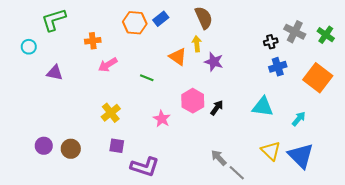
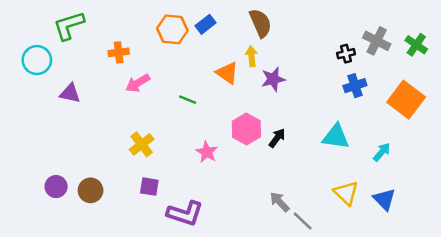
cyan circle: (29, 47) -> (37, 60), size x1.5
purple star: (214, 62) -> (273, 79), turned -30
blue triangle: (301, 156) -> (384, 199), size x0.7

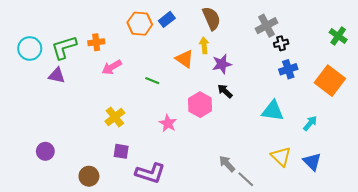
green L-shape: (69, 26) -> (64, 47), moved
gray cross: (377, 41) -> (266, 26), moved, turned 35
black arrow: (277, 138) -> (225, 91), moved, turned -84
brown circle: (91, 190) -> (89, 176), moved

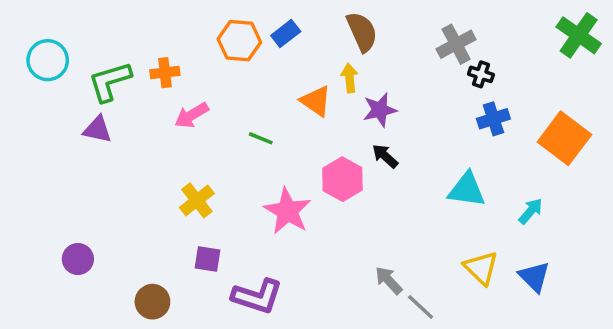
green cross: (338, 36) -> (579, 35), moved, size x1.4
black cross: (281, 43) -> (481, 74), turned 32
cyan circle: (30, 48) -> (48, 60), moved
pink star: (168, 123) -> (287, 211), size x1.5

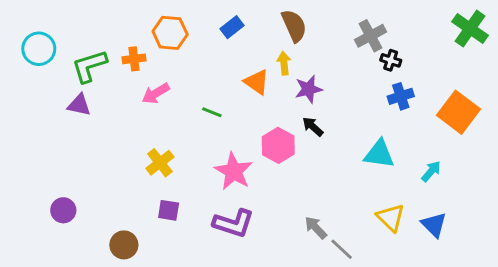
orange hexagon: (239, 41) -> (170, 33), moved
purple L-shape: (257, 296) -> (233, 223), moved

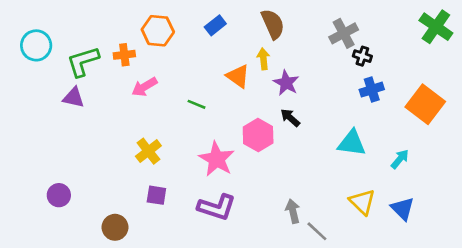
purple star: (308, 89) -> (286, 83), turned -30
gray arrow: (316, 228) -> (293, 211), turned 30

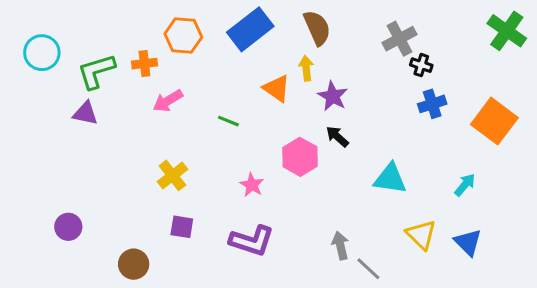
blue rectangle: (215, 25) -> (250, 29), size x1.8
cyan triangle: (352, 143) -> (390, 179), moved
pink star: (217, 159) -> (252, 185), size x0.6

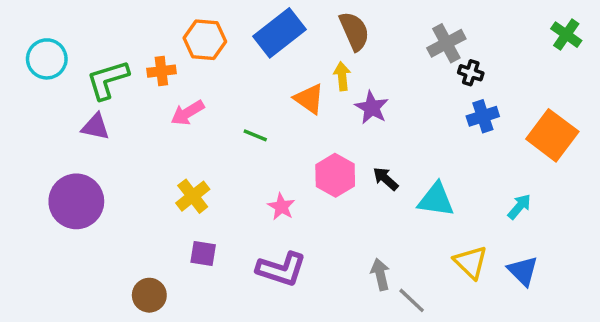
green cross: (507, 31) -> (566, 35), size x0.7
black arrow: (337, 137) -> (386, 179), moved
purple circle: (68, 227) -> (76, 201), moved, size x1.8

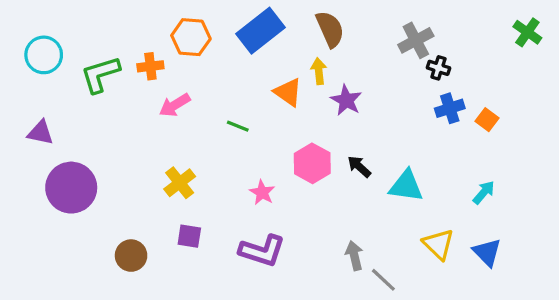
purple triangle: (95, 127) -> (40, 133), moved
orange square: (552, 135) -> (487, 120), moved, size x0.5
brown circle: (149, 295) -> (131, 256), moved

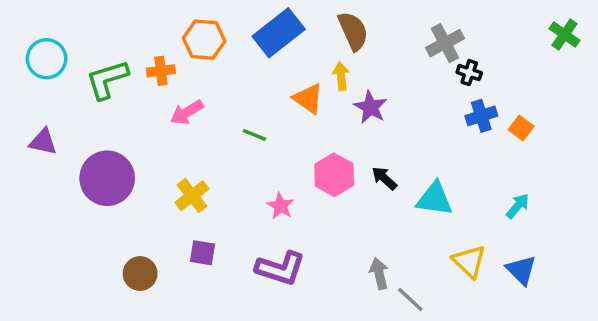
purple circle: (71, 188) -> (107, 178), moved

